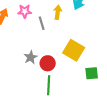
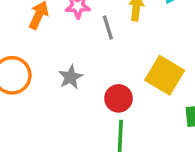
gray star: (31, 57) -> (71, 77), moved

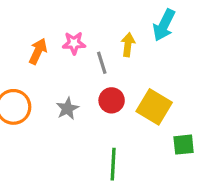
red circle: (119, 98) -> (112, 100), moved

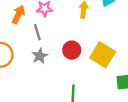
gray line: (102, 63) -> (37, 32), moved

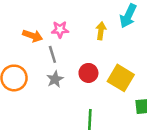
orange arrow: (18, 14) -> (33, 36), turned 84

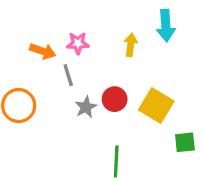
cyan arrow: (128, 16) -> (166, 26), turned -30
gray star: (55, 79) -> (86, 107), moved

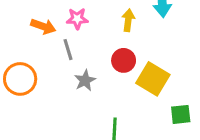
red circle: (115, 99) -> (124, 60), moved

